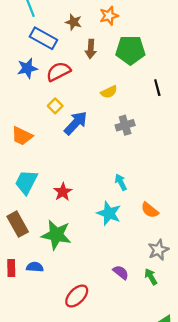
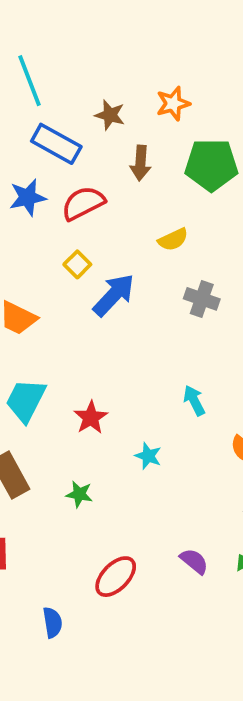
gray cross: (125, 125) -> (202, 299), turned 36
cyan star: (109, 213) -> (148, 456), moved, size x0.6
green star: (56, 235) -> (79, 494), size x0.5
blue semicircle: (35, 267) -> (52, 622), moved, turned 77
red ellipse: (77, 296) -> (116, 577), moved

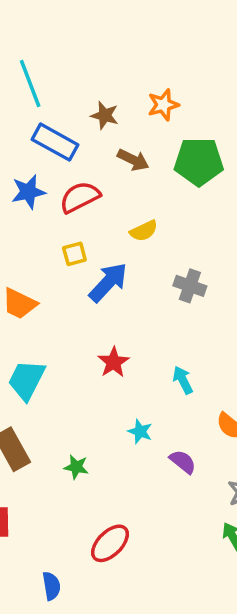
brown arrow: (141, 163) -> (133, 160), turned -68
yellow semicircle: (173, 240) -> (144, 231), moved
yellow square: (77, 264) -> (74, 254), turned 30
red star: (91, 418) -> (114, 362), moved
purple semicircle: (194, 561) -> (183, 462), moved

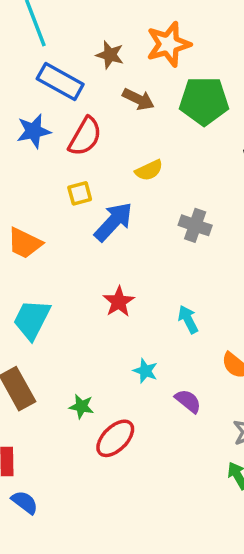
orange star: (163, 105) -> (169, 44), size x1.4
red semicircle: (80, 197) -> (85, 137), turned 147
red ellipse: (110, 543) -> (115, 438), moved
blue semicircle: (51, 586) -> (25, 502), moved, turned -44

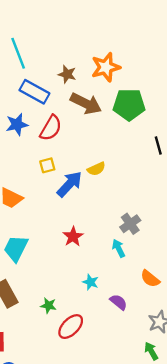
brown arrow: (138, 99) -> (86, 103), size x1.5
yellow semicircle: (149, 170) -> (96, 169), moved
gray cross: (195, 225) -> (130, 224), moved, turned 36

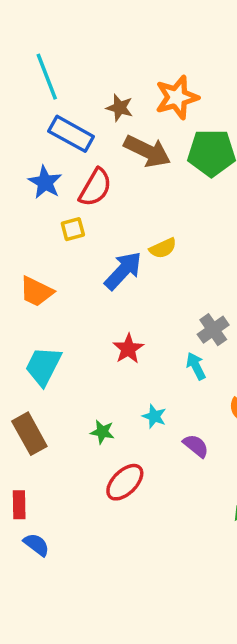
blue star: (17, 124) -> (45, 182), turned -30
yellow square: (47, 165) -> (73, 229), moved
green star: (48, 306) -> (102, 432), moved

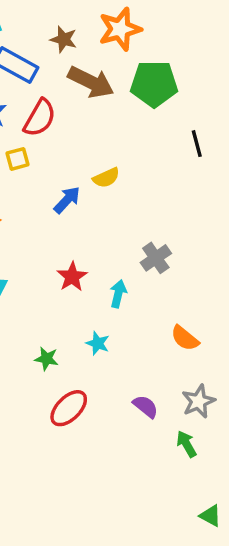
blue arrow: (123, 271) -> (67, 200), size x0.7
cyan arrow: (196, 366) -> (118, 294), moved, turned 40
purple semicircle: (196, 446) -> (146, 406), moved

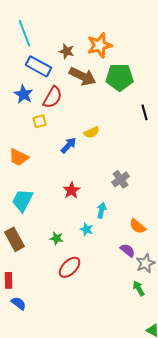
cyan arrow: (118, 294) -> (102, 210), moved
purple semicircle: (146, 406) -> (128, 250), moved

